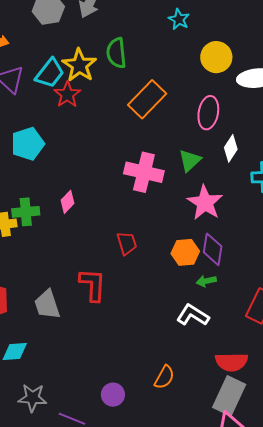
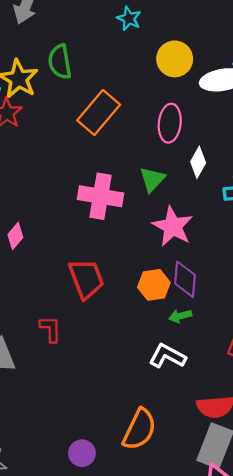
red trapezoid: (127, 243) -> (86, 279), size x1.5
red L-shape: (93, 285) -> (50, 329), size x0.7
orange semicircle: (164, 377) -> (139, 429), size x1.5

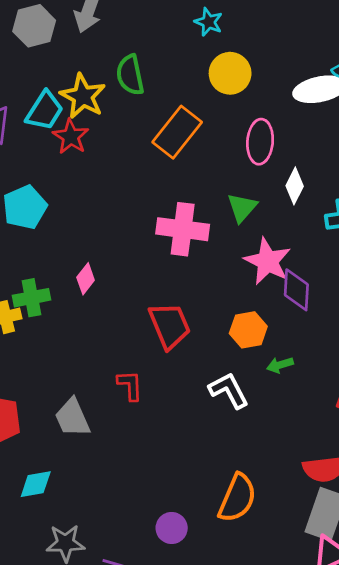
yellow circle: (175, 59) -> (230, 73), moved
purple diamond: (185, 279) -> (296, 290), moved
white L-shape: (167, 356) -> (229, 390), moved, turned 36

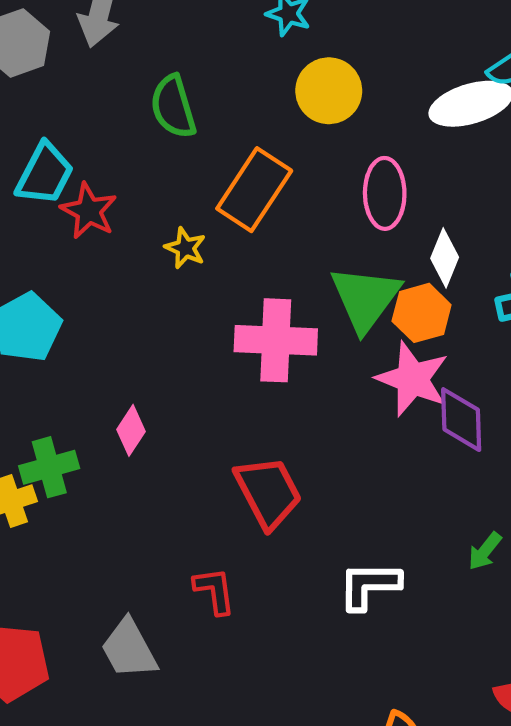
yellow star: (83, 96) -> (185, 248), moved, size x0.6
green triangle: (242, 207) -> (365, 298), size x1.5
orange hexagon: (248, 330) -> (422, 313), moved
green arrow: (280, 365) -> (485, 551), moved, turned -30
white L-shape: (229, 390) -> (369, 585), turned -57

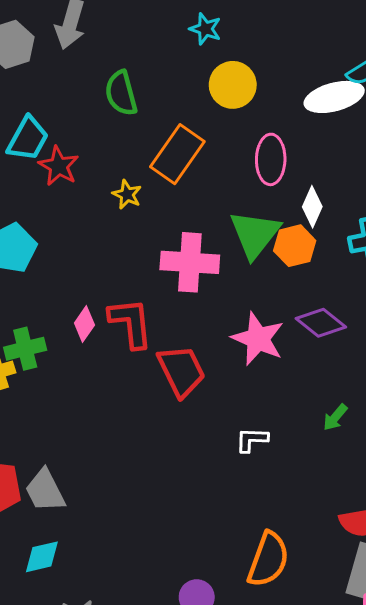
pink star: (412, 379) -> (258, 339), moved
purple diamond: (461, 420) -> (321, 323), turned -51
white L-shape: (369, 585) -> (252, 440), size x0.7
red L-shape: (215, 591) -> (131, 323), moved, size x1.5
gray trapezoid: (129, 649) -> (45, 491), moved

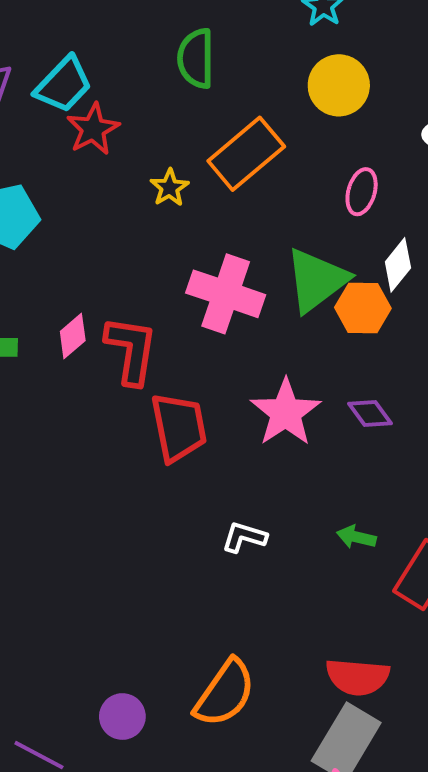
pink ellipse: (271, 159) -> (362, 192), size x0.7
purple diamond: (321, 323) -> (370, 413), size x0.7
green arrow: (335, 417) -> (356, 537), turned 48

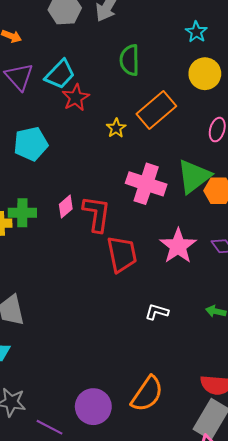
purple circle: (122, 717) -> (93, 407), size x1.5

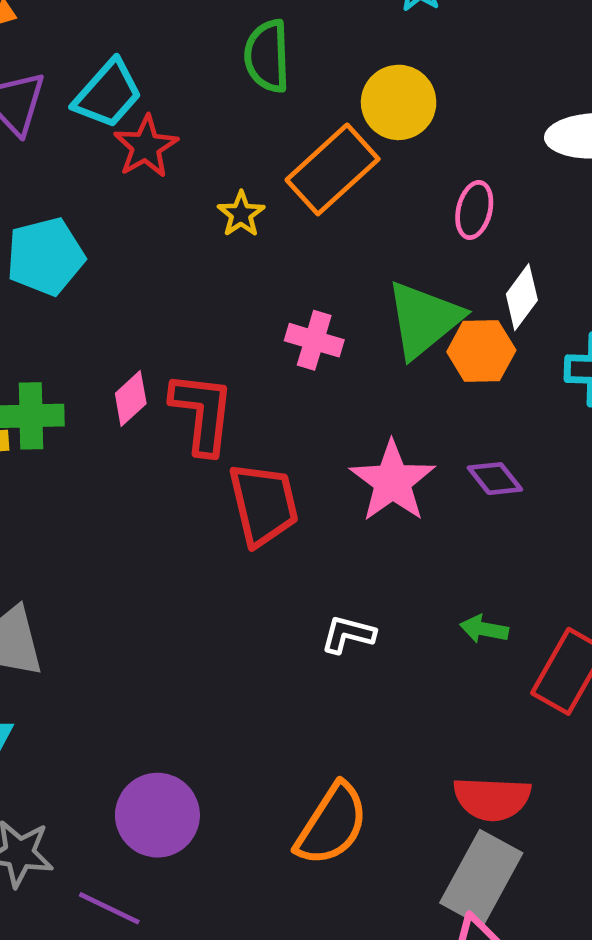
yellow circle: (205, 74) -> (399, 102), moved
pink cross: (146, 184) -> (314, 340), size x0.6
purple circle: (93, 407) -> (157, 815), moved

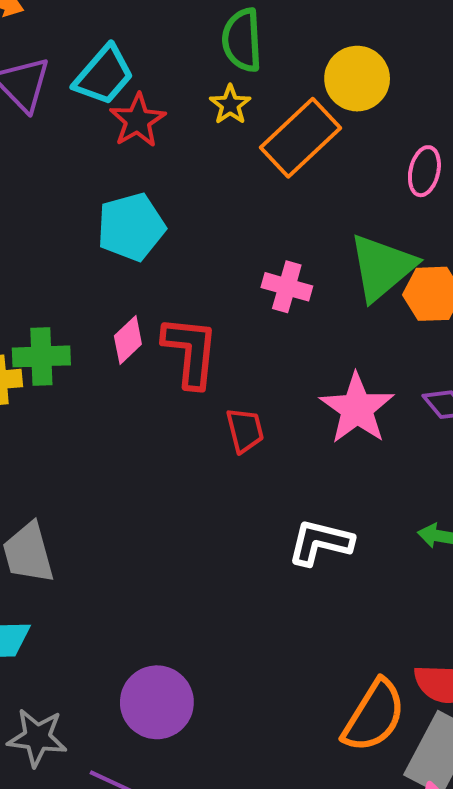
yellow star: (241, 214) -> (230, 105), moved
cyan pentagon: (45, 256) -> (131, 227), moved
red trapezoid: (264, 504) -> (245, 430), size x0.6
white L-shape: (348, 634) -> (320, 542), size x1.4
orange semicircle: (332, 824) -> (374, 716), moved

